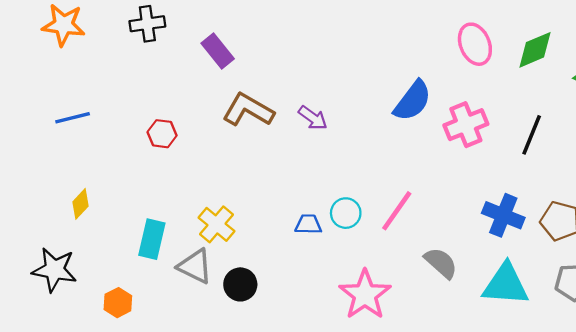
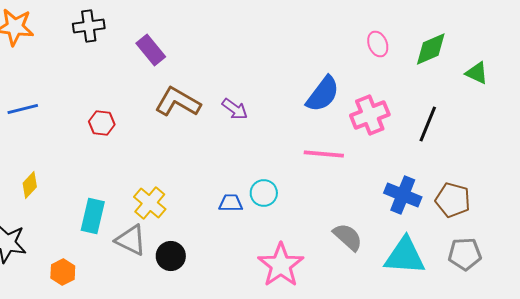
pink ellipse: (475, 44) -> (378, 44), size x0.7
pink line: (397, 211) -> (324, 154), moved, turned 60

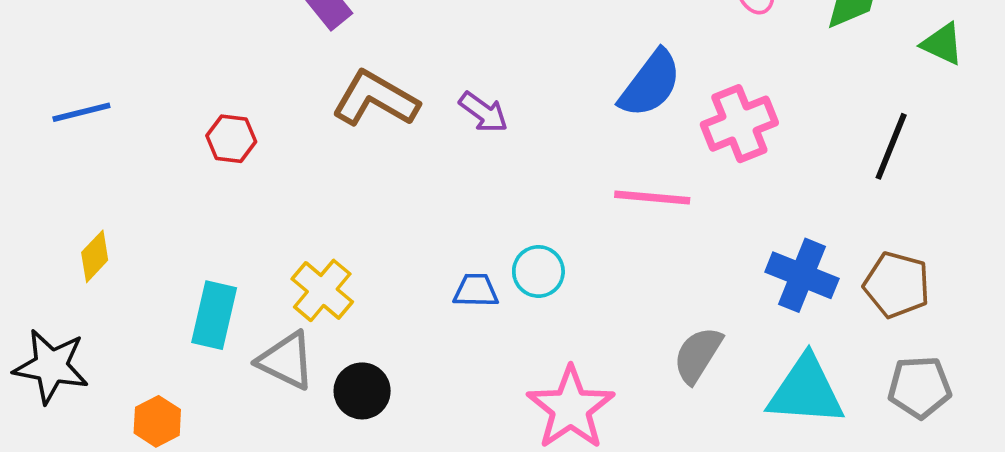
black line: (428, 124) -> (891, 146), moved
gray semicircle: (348, 237) -> (698, 355), turned -100

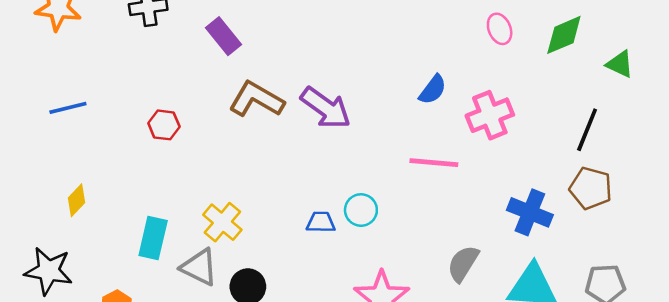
blue semicircle: (650, 84) -> (433, 90), size x0.7
purple arrow: (483, 112) -> (326, 108), size x1.6
brown pentagon: (897, 285) -> (591, 188), moved

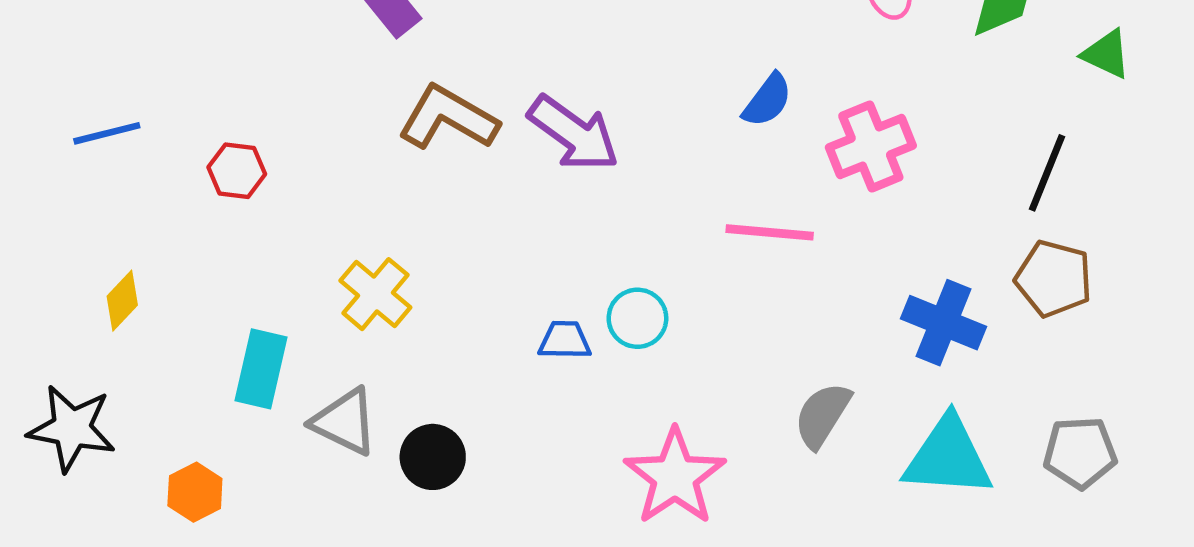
red hexagon: (164, 125) -> (237, 171), moved
yellow cross: (222, 222) -> (375, 294), moved

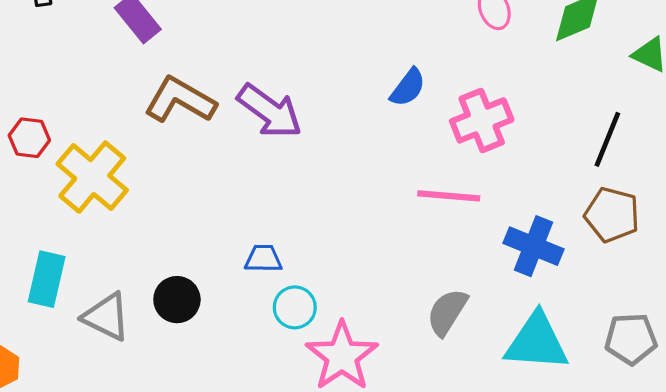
pink line: (770, 232) -> (449, 196), moved
yellow cross: (375, 294) -> (92, 177), moved, size x1.4
cyan circle: (637, 318) -> (295, 307), moved
black circle: (433, 457) -> (177, 300), moved

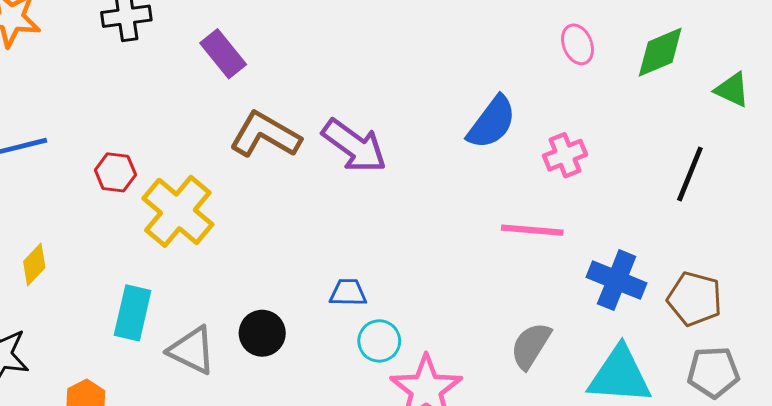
blue semicircle: (408, 88) -> (492, 122), size x1.4
pink cross: (482, 120) -> (565, 155), size x0.7
brown pentagon: (612, 215) -> (695, 299), moved

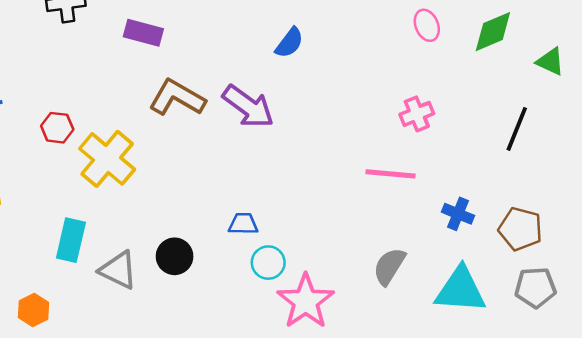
purple rectangle: (223, 54) -> (143, 33), turned -36
blue semicircle: (492, 122) -> (289, 43), moved, size x0.7
blue cross: (617, 280) -> (458, 214), size x0.7

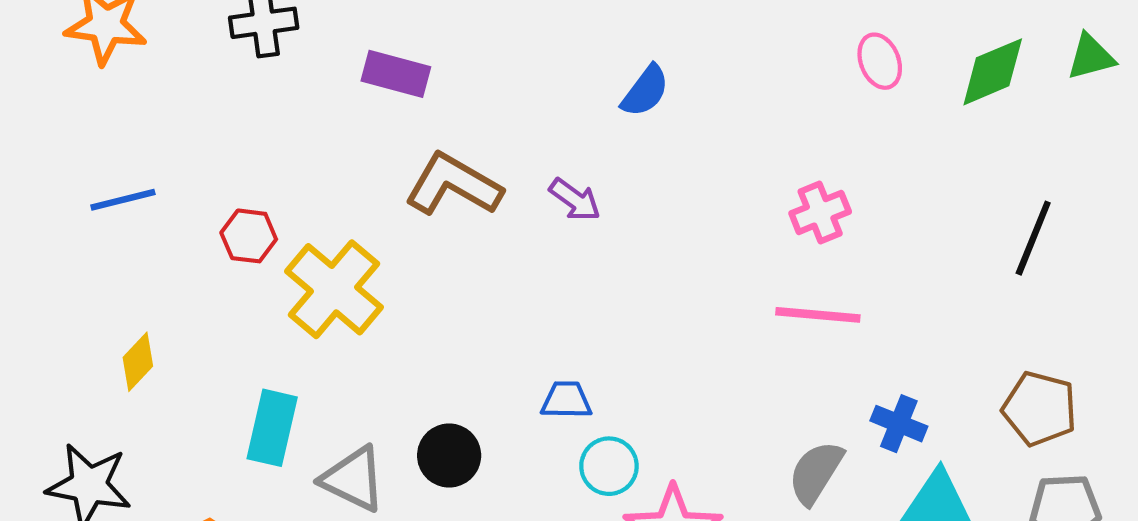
green triangle: (550, 62) -> (1091, 57), moved, turned -40
purple arrow: (248, 106) -> (575, 200), size x0.6
pink cross: (417, 114) -> (820, 212), moved
blue cross: (458, 214) -> (899, 424), moved

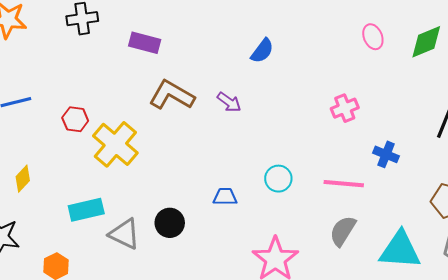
pink line: (818, 315) -> (344, 184), moved
blue cross: (899, 424) -> (386, 154), moved
cyan rectangle: (272, 428) -> (86, 210), turned 64
cyan circle: (609, 466) -> (278, 179), moved

